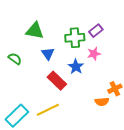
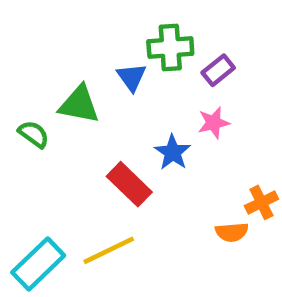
green triangle: (35, 31) -> (79, 104), moved
green cross: (75, 38) -> (170, 48), moved
blue triangle: (48, 54) -> (132, 77), moved

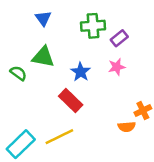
blue triangle: (132, 77) -> (43, 18), moved
blue star: (173, 152) -> (81, 72), moved

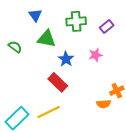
purple rectangle: (119, 38) -> (107, 26), moved
green triangle: (43, 57) -> (47, 39), moved
green semicircle: (18, 73) -> (15, 47), moved

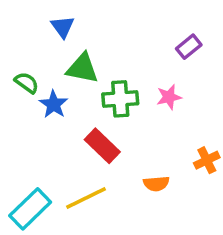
green cross: (76, 21) -> (120, 99), moved
blue star: (66, 59) -> (54, 104), moved
orange semicircle: (104, 104) -> (156, 184), moved

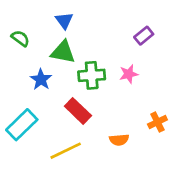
blue triangle: (63, 27) -> (64, 21), moved
green semicircle: (27, 83) -> (20, 38), moved
cyan rectangle: (30, 209) -> (22, 125), moved

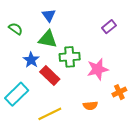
pink star: (129, 74) -> (98, 69), moved, size x1.5
red rectangle: (78, 111) -> (50, 75), moved

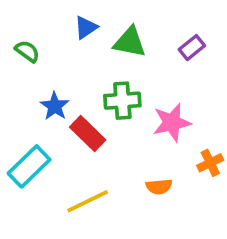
blue triangle: (49, 15) -> (86, 27), turned 32
green triangle: (48, 39) -> (130, 42), moved

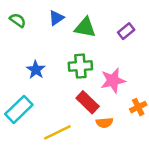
green semicircle: (27, 51) -> (18, 20), moved
red rectangle: (88, 134) -> (88, 102), moved

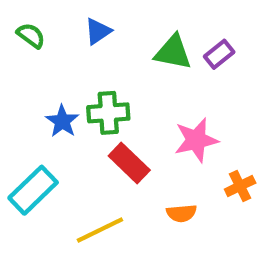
green triangle: (85, 27) -> (173, 52), moved
green cross: (80, 66) -> (108, 113), moved
red rectangle: (88, 102) -> (129, 163), moved

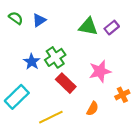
blue triangle: (98, 31) -> (39, 20), moved
green cross: (108, 113) -> (55, 57), turned -30
orange semicircle: (181, 213) -> (92, 109), turned -56

